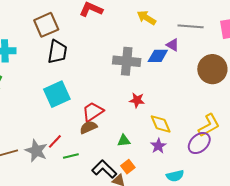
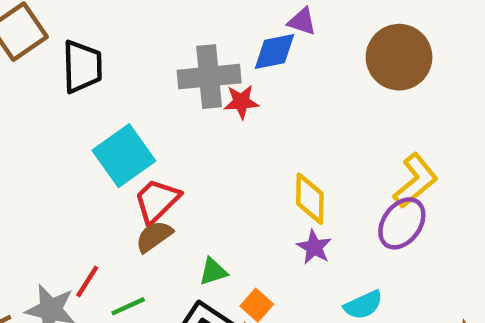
black trapezoid: (57, 52) -> (82, 67), moved
cyan square: (57, 94) -> (124, 156), moved
red star: (137, 100) -> (241, 102), moved
yellow diamond: (161, 124) -> (310, 199), turned 35
green triangle: (124, 141) -> (213, 272), moved

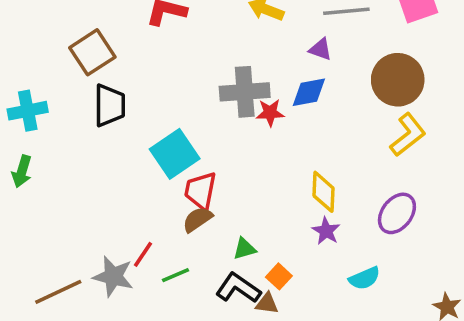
blue diamond: (275, 52) -> (309, 92), moved
black trapezoid: (82, 67) -> (110, 105), moved
yellow L-shape: (415, 181) -> (408, 135), moved
red trapezoid: (157, 201) -> (200, 191), turned -36

